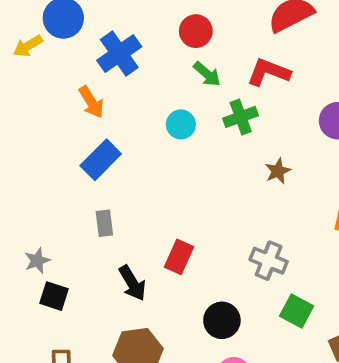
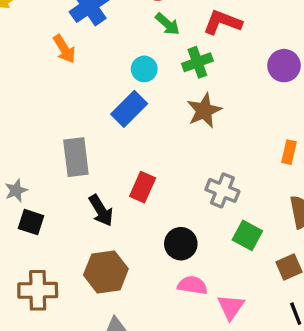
blue rectangle: (101, 160) -> (129, 109), moved
brown star: (278, 171) -> (204, 111), moved, size x1.5
gray rectangle: (104, 223) -> (76, 157), size x1.6

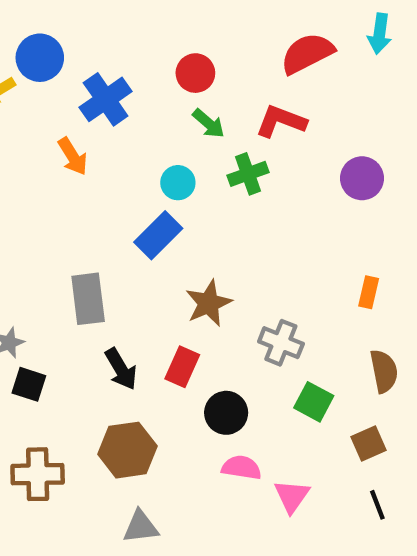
brown star: (204, 111) -> (209, 303), moved
red rectangle: (143, 187) -> (182, 367), moved

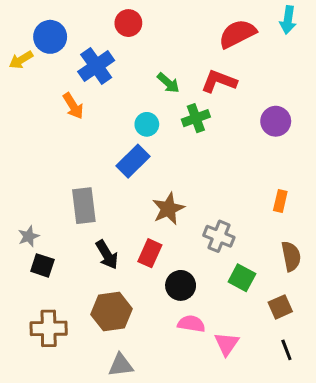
red circle: (195, 73) -> (128, 23), moved

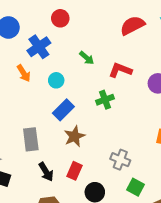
red L-shape: (219, 81) -> (120, 70), moved
green cross: (196, 118) -> (105, 100), moved
cyan circle: (147, 124) -> (56, 80), moved
brown star: (168, 209) -> (74, 136), moved

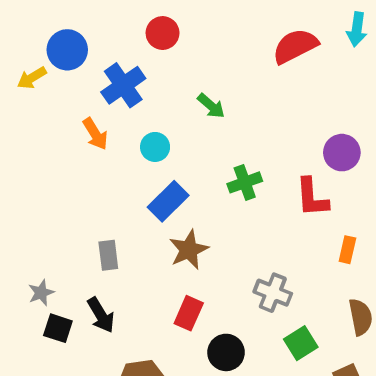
red L-shape: (120, 70) -> (312, 197), moved, turned -115
gray rectangle: (31, 139) -> (108, 255), size x0.7
black arrow: (46, 172) -> (101, 315), moved
green square: (135, 187) -> (301, 343), turned 30

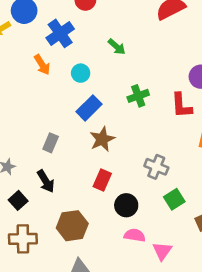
gray rectangle: (108, 255) -> (51, 143), turned 30
black square: (58, 328) -> (18, 200), moved, turned 30

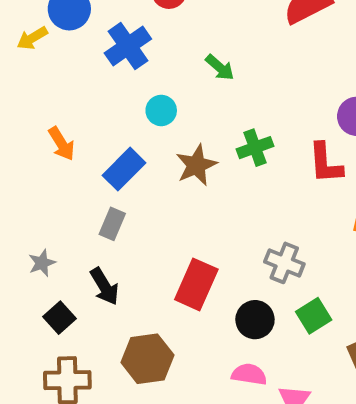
orange arrow: (42, 65) -> (61, 144), moved
blue rectangle: (89, 108) -> (124, 169), moved
brown star: (102, 139) -> (196, 165), moved
red rectangle: (102, 180) -> (196, 284), size x1.4
black circle: (126, 205) -> (255, 320), moved

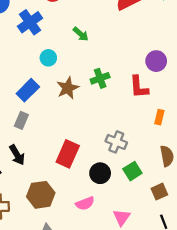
pink semicircle: (249, 374) -> (85, 203), moved, turned 150

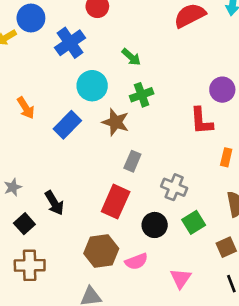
cyan circle: (48, 58) -> (92, 86), size x1.5
green cross: (100, 78) -> (142, 95), moved
brown star: (68, 88) -> (116, 122), turned -30
gray rectangle: (21, 120) -> (132, 161), moved
brown hexagon: (41, 195) -> (101, 251), moved

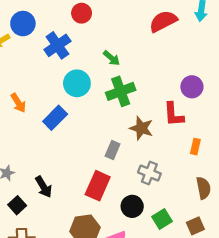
green cross: (142, 95) -> (121, 91), size x1.4
brown star: (116, 122) -> (141, 128), moved
green square: (194, 222) -> (162, 219), moved

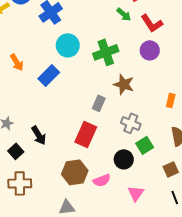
green arrow: (111, 58) -> (124, 14), moved
purple circle: (192, 87) -> (150, 50), moved
red L-shape: (174, 114) -> (152, 23), moved, turned -30
black circle: (132, 206) -> (124, 159), moved
green square: (162, 219) -> (145, 145), moved

